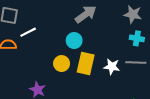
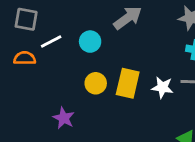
cyan circle: (74, 41) -> (90, 42), moved

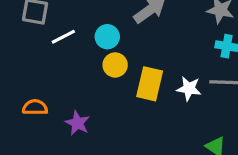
orange semicircle: (25, 58) -> (35, 107), moved
yellow circle: (96, 83) -> (115, 65), moved

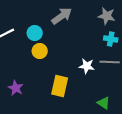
yellow rectangle: (150, 84) -> (60, 86), moved

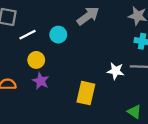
yellow circle: (40, 51) -> (36, 60), moved
purple star: (16, 88) -> (41, 81), moved

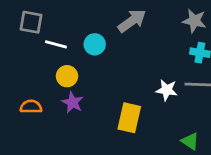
white line: (27, 35) -> (56, 44), turned 42

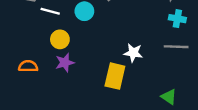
white star: (167, 90) -> (133, 53), moved
purple star: (73, 102) -> (65, 63), turned 30

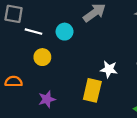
purple star: (65, 63) -> (47, 99), moved

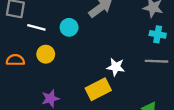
orange semicircle: (14, 81) -> (15, 60), moved
yellow rectangle: (92, 90) -> (98, 89), turned 50

